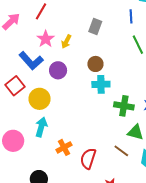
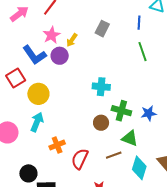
brown circle: (95, 64) -> (101, 123), moved
purple circle: (58, 70) -> (60, 56), moved
brown line: (121, 151) -> (114, 155), turned -63

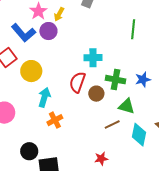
green line: (142, 52) -> (133, 29), moved, turned 30
cyan arrow: (37, 122) -> (44, 97), moved
red semicircle: (80, 159) -> (77, 82), moved

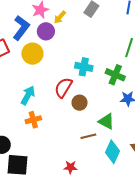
blue L-shape: (23, 33) -> (21, 28), turned -115
yellow circle: (31, 71) -> (32, 54), moved
green cross: (115, 80) -> (115, 75), moved

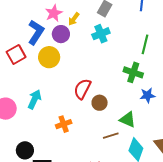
cyan cross: (84, 67) -> (101, 34), moved, turned -30
cyan arrow: (28, 95) -> (34, 99), moved
orange cross: (33, 120) -> (64, 124), moved

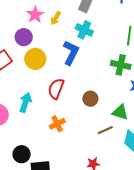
blue L-shape: (36, 32) -> (71, 53), moved
purple circle: (61, 34) -> (24, 37), moved
cyan cross: (101, 34) -> (84, 30), turned -36
red semicircle: (82, 89) -> (56, 89), moved

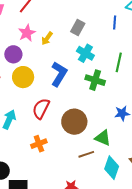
cyan cross: (84, 30) -> (85, 53), moved
green cross: (121, 65) -> (95, 80), moved
brown circle: (90, 99) -> (74, 122), size x1.6

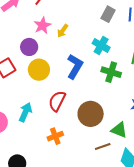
gray rectangle: (78, 28) -> (108, 14), moved

